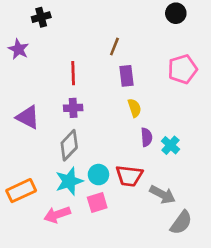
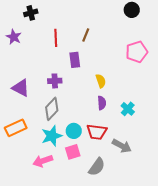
red line: (73, 73) -> (56, 38), moved
purple rectangle: (126, 76) -> (75, 60), moved
purple semicircle: (146, 137) -> (102, 103), moved
orange rectangle: (21, 191) -> (16, 128), moved
gray semicircle: (181, 223) -> (97, 167), moved

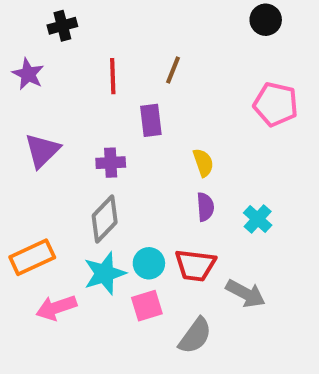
pink pentagon: (137, 52) -> (276, 104), turned 30
purple triangle: (21, 88) -> (42, 151), moved, turned 48
pink arrow: (43, 161) -> (56, 308), moved

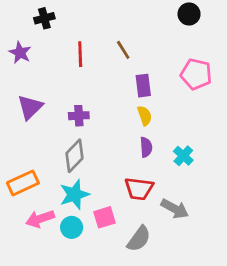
brown line: (173, 70) -> (123, 50), turned -54
purple rectangle: (151, 120) -> (143, 86), moved
cyan circle: (149, 263) -> (72, 227), moved

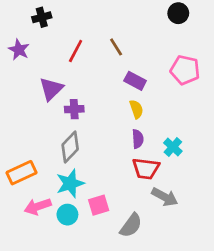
red line: (80, 54) -> (76, 51), turned 30
purple rectangle: (143, 86) -> (135, 81), turned -55
purple triangle: (30, 107) -> (51, 89), moved
red trapezoid: (139, 189) -> (146, 169), moved

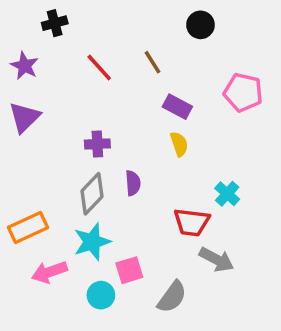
black circle: (178, 13) -> (200, 25), moved
red line: (76, 51) -> (99, 68), turned -70
purple triangle: (51, 89) -> (24, 117), moved
purple semicircle: (138, 139) -> (133, 183), moved
cyan circle: (67, 215) -> (101, 295), moved

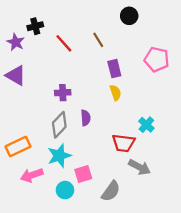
black cross: (55, 23) -> (35, 26), moved
purple rectangle: (177, 107) -> (114, 69), turned 48
purple triangle: (24, 117) -> (16, 75), turned -45

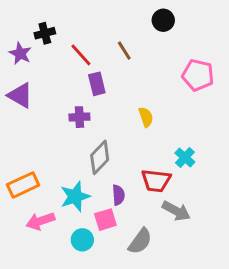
purple rectangle: (114, 69) -> (97, 84), moved
purple semicircle: (86, 118) -> (118, 195), moved
gray diamond: (59, 125) -> (100, 157), moved

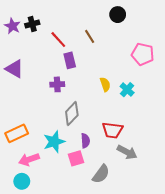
purple star: (20, 53) -> (12, 26), moved
cyan cross: (185, 157) -> (127, 90), moved
cyan circle: (82, 240) -> (22, 181), moved

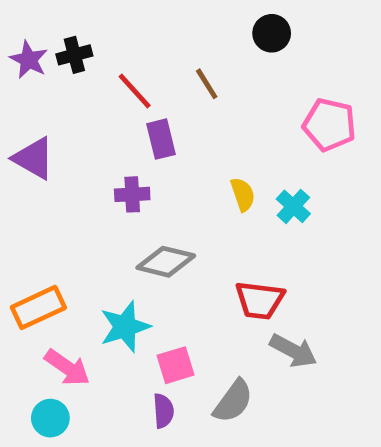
gray diamond: (72, 114) -> (166, 262), turned 60
purple semicircle: (85, 141) -> (163, 411), moved
pink arrow: (29, 159) -> (67, 368), turned -126

